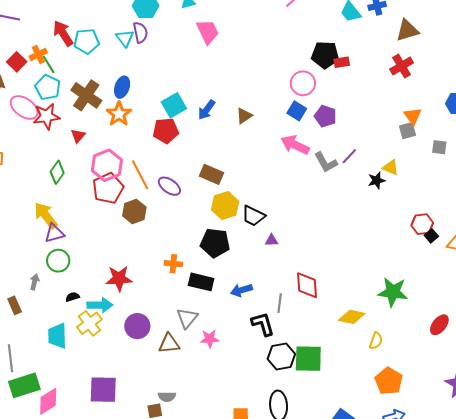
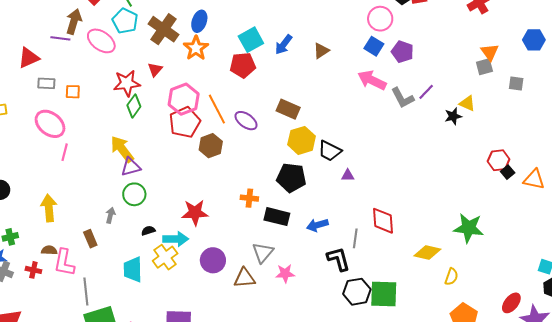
red star: (47, 116) -> (127, 83), moved
red ellipse: (439, 325) -> (511, 303), moved

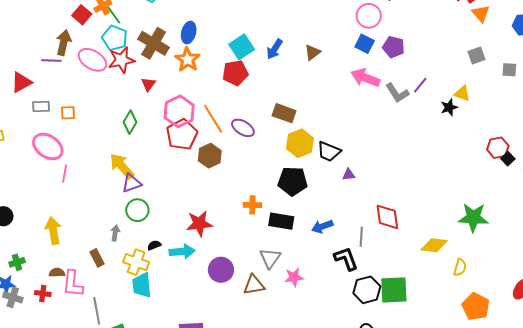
orange triangle: (490, 52) -> (481, 14), moved
red star: (127, 83) -> (121, 60), moved
yellow cross: (165, 257) -> (136, 262), moved, turned -30

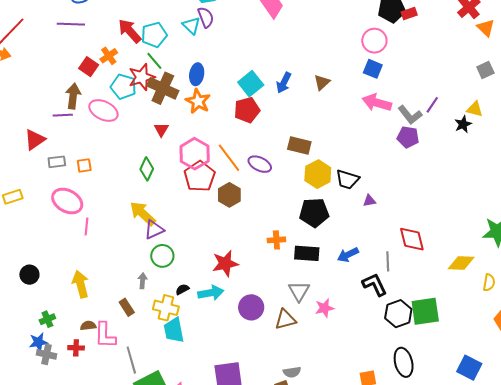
green line: (114, 15) -> (154, 61), moved
purple pentagon: (394, 47) -> (408, 137), moved
red star: (121, 60) -> (142, 77), moved

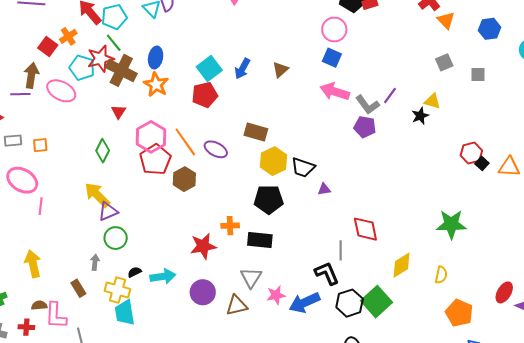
blue arrow: (348, 255) -> (304, 303), moved, size x1.4
red star: (225, 263) -> (203, 246), moved
yellow diamond: (461, 263) -> (402, 265), moved, turned -36
green square: (425, 311) -> (377, 302), turned -36

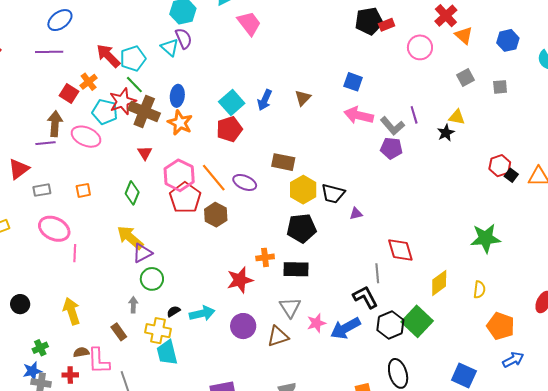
pink circle: (334, 30) -> (420, 47), moved
purple line: (390, 95) -> (414, 115), turned -48
orange square: (40, 145) -> (83, 190), moved

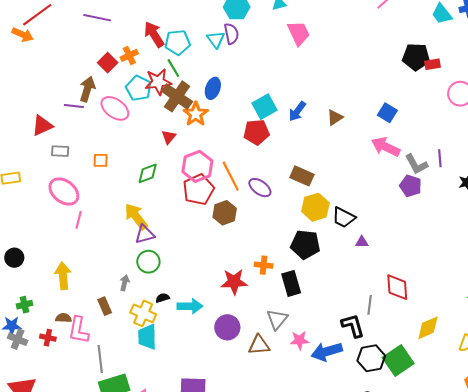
orange star: (180, 123) -> (196, 114), moved
green diamond: (132, 193) -> (148, 173), turned 35
black rectangle: (296, 269) -> (291, 283), turned 60

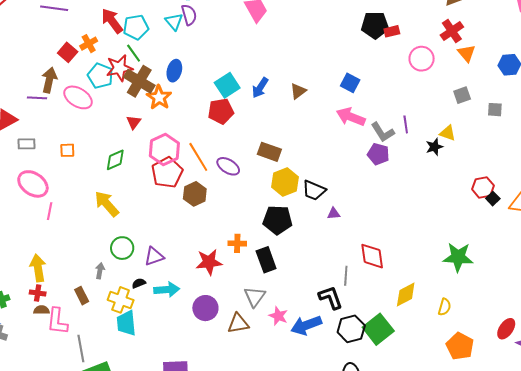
purple triangle: (145, 234) -> (154, 256), moved
red cross: (48, 338) -> (38, 293), moved
pink star: (299, 340) -> (278, 316), turned 30

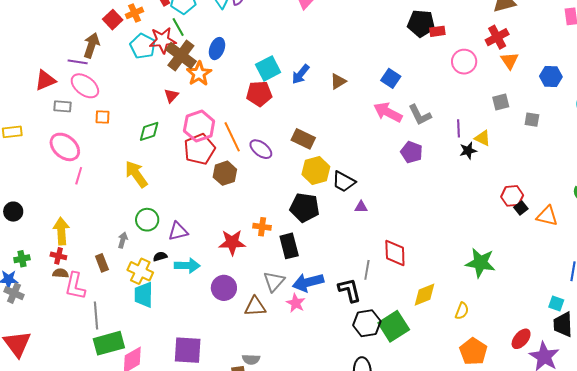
pink ellipse: (78, 97) -> (85, 86), moved
purple line: (406, 124) -> (458, 128), moved
gray L-shape: (383, 132) -> (420, 115), moved
blue arrow: (306, 325) -> (308, 282), moved

